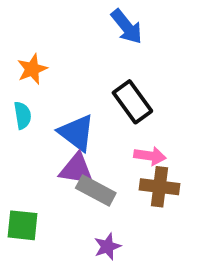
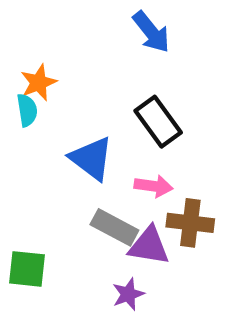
cyan semicircle: (23, 115) -> (27, 110), moved
pink arrow: (150, 156) -> (154, 186), moved
purple triangle: (77, 169) -> (149, 246), moved

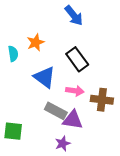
orange star: (39, 83) -> (36, 42), moved
brown cross: (190, 223) -> (102, 100), moved

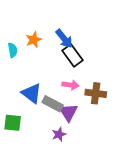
blue arrow: (74, 15) -> (64, 39), moved
blue triangle: (45, 77) -> (32, 93), moved
purple triangle: (73, 120) -> (68, 112), turned 48

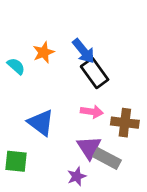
cyan semicircle: (13, 50) -> (16, 66), turned -40
gray rectangle: (53, 104) -> (107, 158), moved

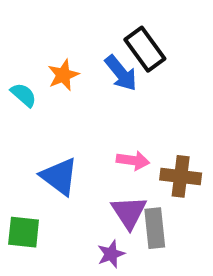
black rectangle: (95, 73) -> (145, 49), moved
gray rectangle: (107, 158) -> (155, 228), turned 56

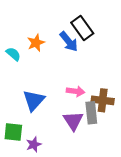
blue triangle: (59, 176) -> (34, 100), turned 35
gray rectangle: (155, 228) -> (91, 113), moved
purple star: (111, 254) -> (34, 144), moved

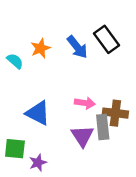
black rectangle: (82, 28) -> (106, 39), moved
blue triangle: (34, 100) -> (38, 113), turned -45

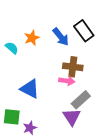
brown cross: (115, 113) -> (73, 67), moved
gray rectangle: (103, 127) -> (81, 100), turned 54
purple triangle: (82, 136) -> (72, 117), moved

